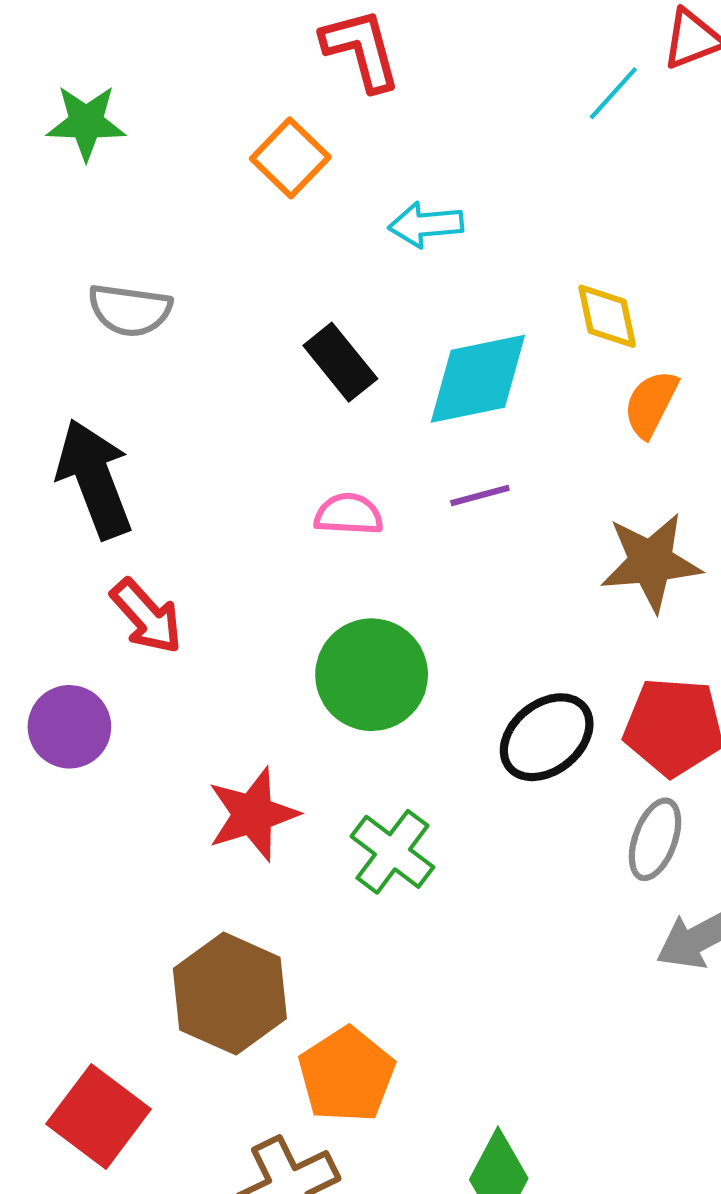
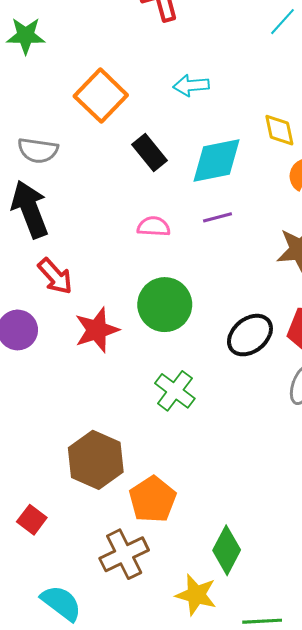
orange square: (290, 158) -> (101, 96), moved, size x1.4
gray semicircle: (130, 310) -> (38, 150), moved
red star: (253, 814) -> (97, 330), moved
red square: (99, 1116) -> (32, 520), size x0.6

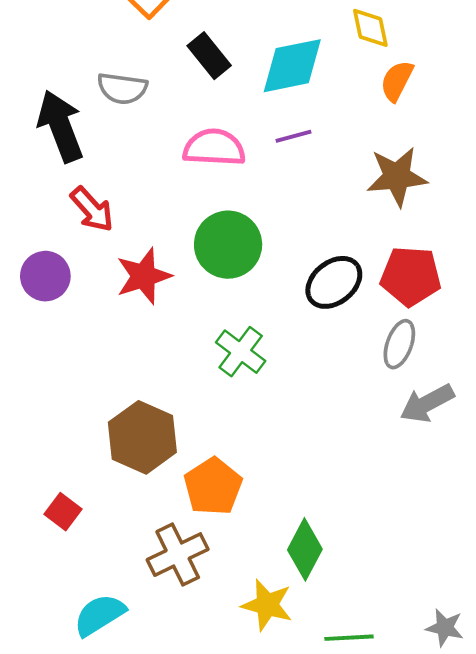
gray semicircle: (38, 150) -> (122, 88), moved
pink semicircle: (154, 226) -> (214, 148), size x1.5
cyan semicircle: (61, 603) -> (100, 615), turned -69

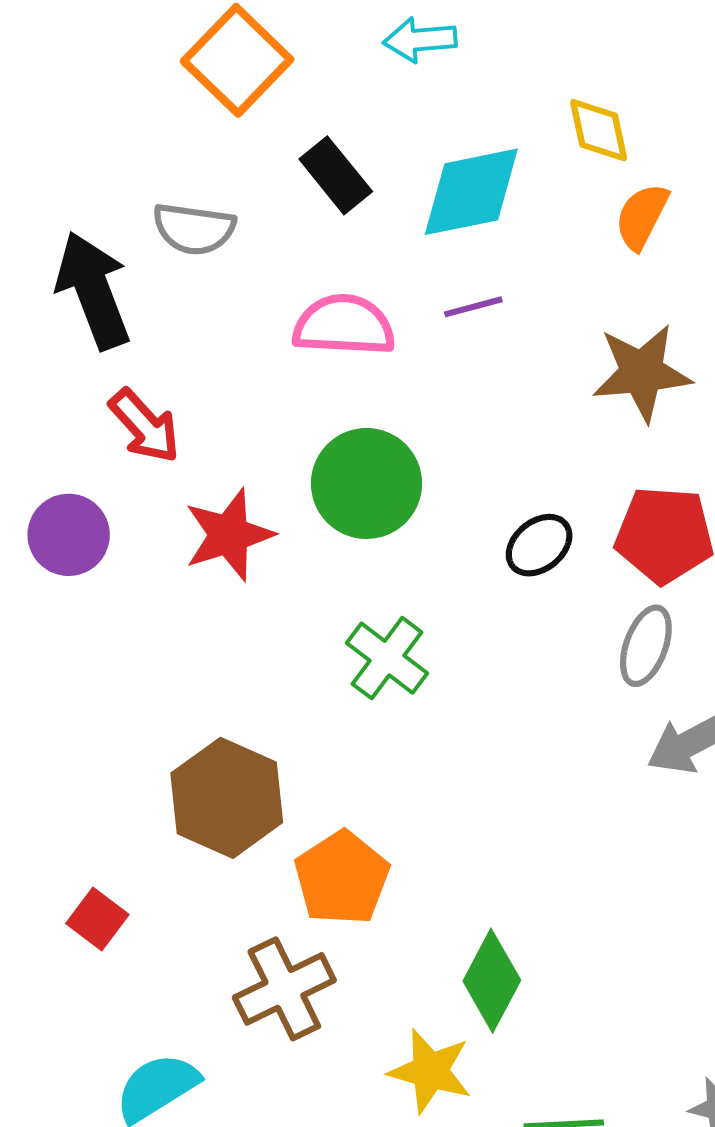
black ellipse: (334, 282) -> (539, 545), size x0.7

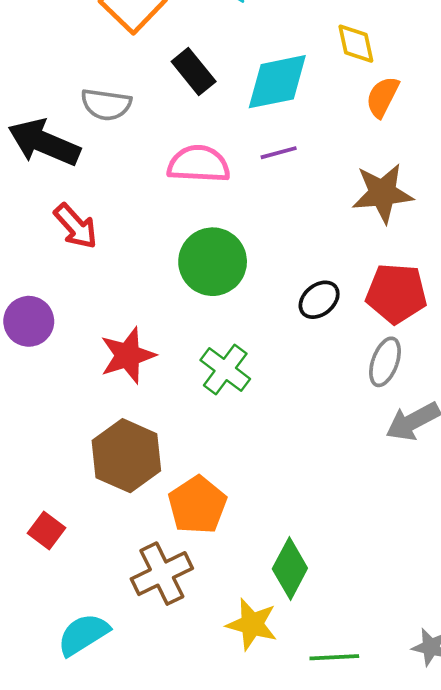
black arrow: (93, 290) -> (44, 143), turned -46
purple circle: (69, 535) -> (29, 321), moved
red star: (229, 535) -> (128, 356), moved

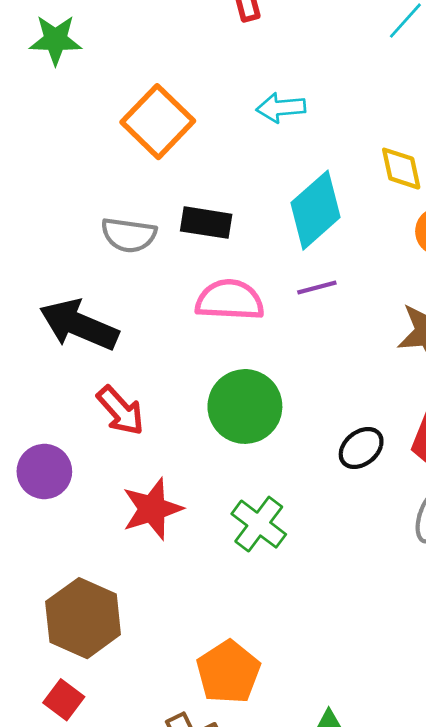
black rectangle: (194, 72) -> (206, 223), moved, turned -42
cyan diamond: (277, 82) -> (315, 210), turned -30
black arrow: (44, 143) -> (79, 325), moved
red arrow: (76, 226) -> (120, 411), moved
brown hexagon: (126, 456) -> (83, 618), moved

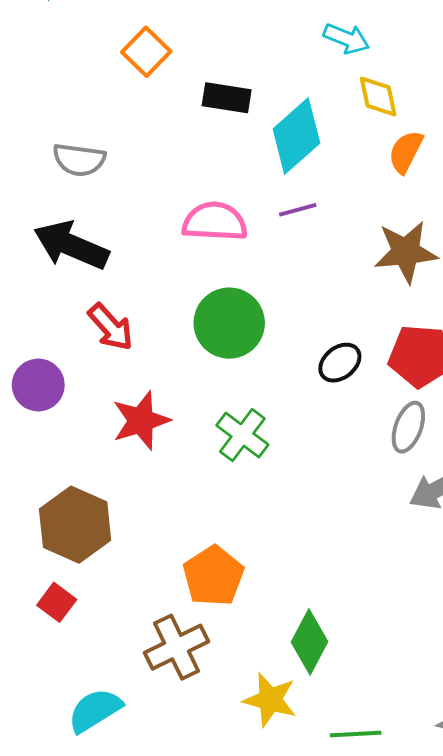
cyan arrow: (281, 108) -> (346, 39), moved, turned -153
orange square: (158, 122) -> (146, 52), size x0.7
black rectangle: (206, 223) -> (227, 98), moved
gray semicircle: (129, 235) -> (79, 160), moved

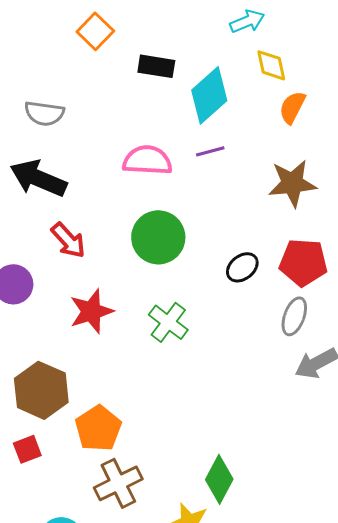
cyan arrow: (346, 39) -> (247, 21), turned -44
orange pentagon: (213, 576) -> (98, 428), moved
red square: (57, 602) -> (27, 449), turned 32

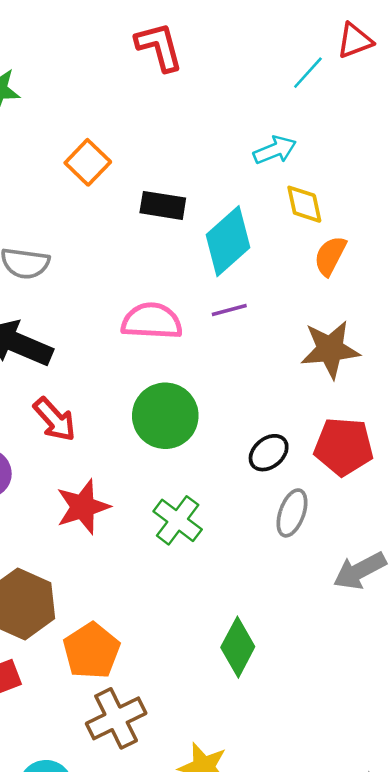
gray ellipse: (294, 316) -> (292, 513), moved
green diamond: (219, 479) -> (238, 647), moved

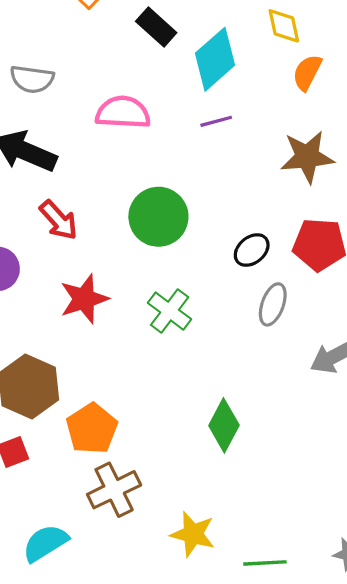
black rectangle: (163, 205) -> (156, 27), turned 33
pink semicircle: (152, 321) -> (123, 112), moved

